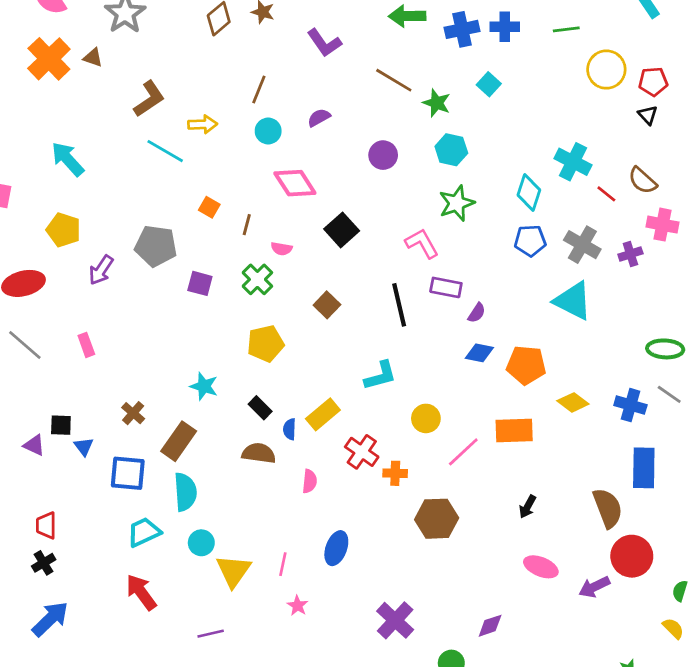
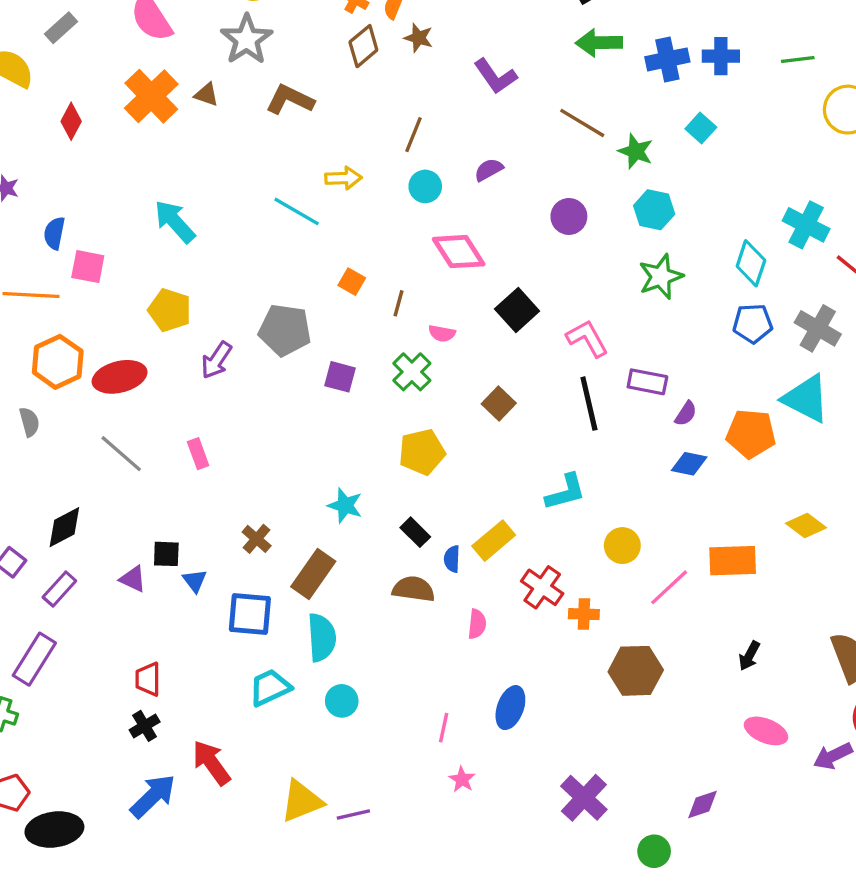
brown L-shape: (149, 99) -> (290, 100), moved, turned -120
pink L-shape: (422, 243) -> (587, 338), moved
orange pentagon: (526, 365) -> (751, 434), moved
yellow triangle: (233, 571) -> (302, 801), moved, turned 33
red arrow: (141, 592) -> (211, 763), moved

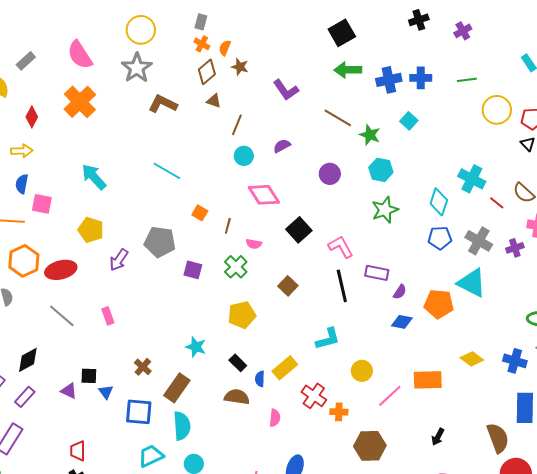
brown triangle: (206, 95) -> (214, 101), moved
yellow arrow: (343, 178) -> (22, 151), moved

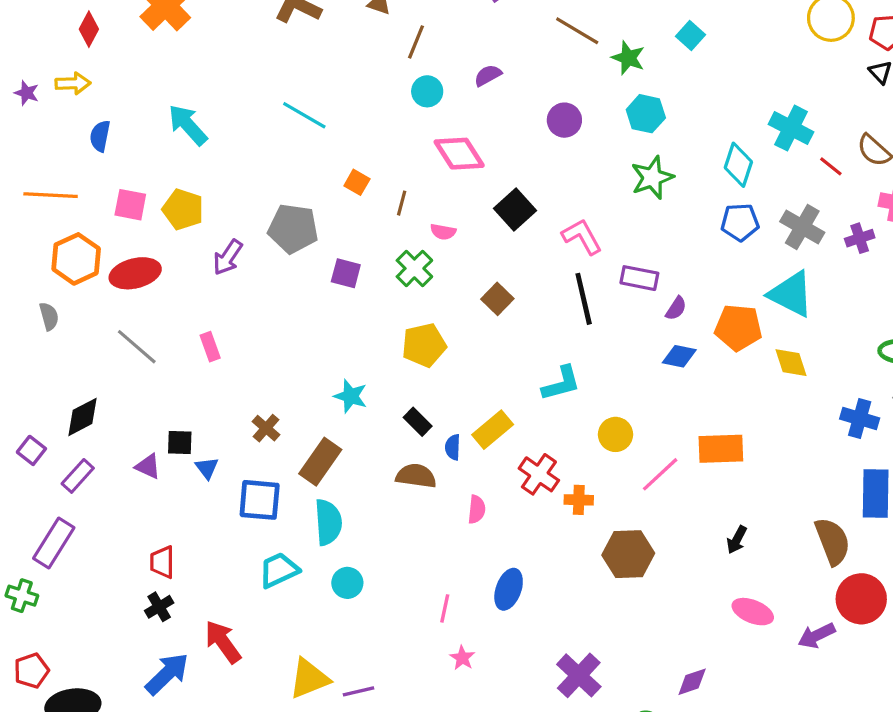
blue semicircle: (22, 184) -> (100, 136), moved
pink square: (42, 204) -> (130, 205), moved
yellow diamond: (472, 359) -> (791, 363), moved, turned 35

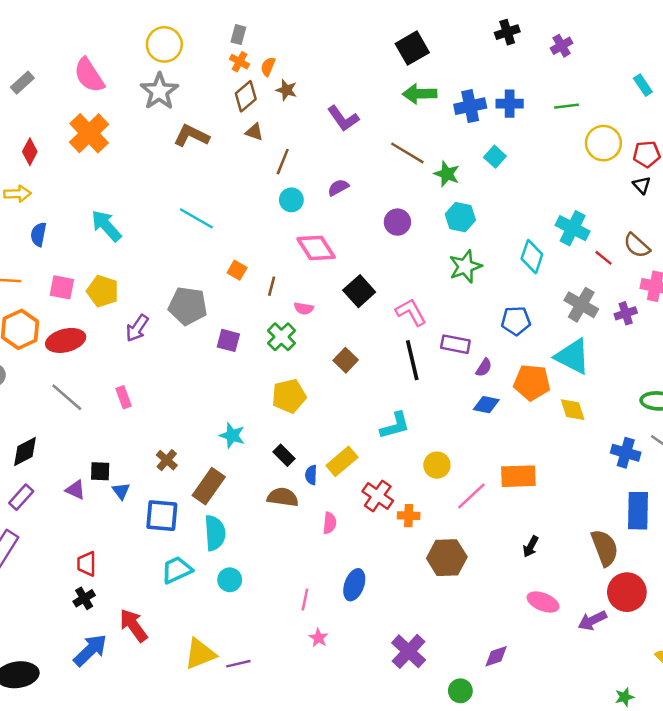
blue pentagon: (740, 222) -> (516, 321), moved

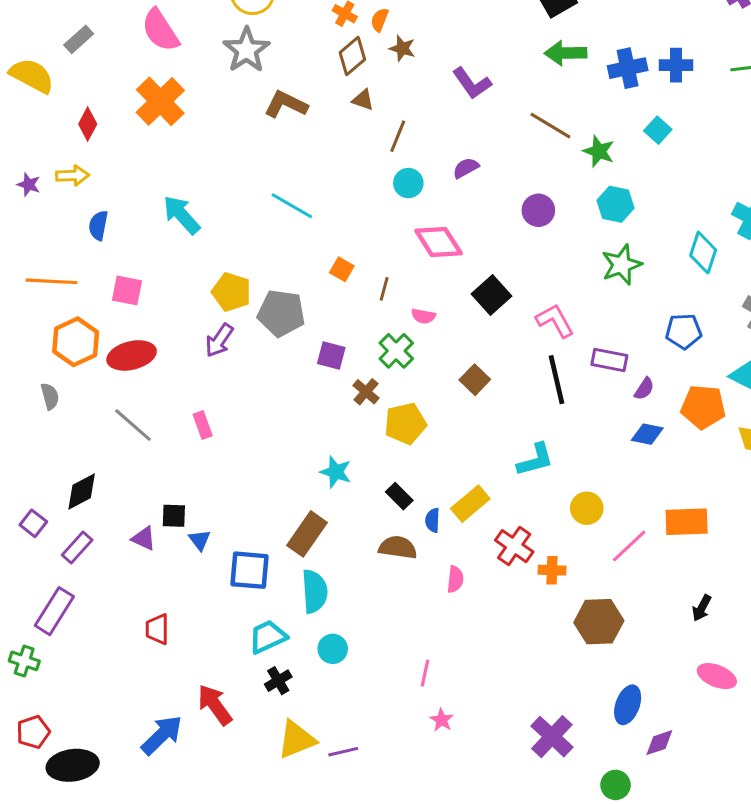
yellow pentagon: (103, 291) -> (231, 292), moved
brown cross: (167, 460) -> (366, 392), moved
blue ellipse: (354, 585) -> (628, 705), moved
black cross: (84, 598) -> (278, 681), moved

